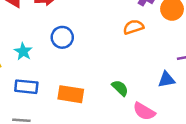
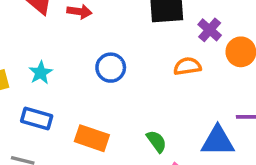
blue circle: (62, 37) -> (111, 68), moved
blue triangle: (166, 80) -> (218, 141), size x1.5

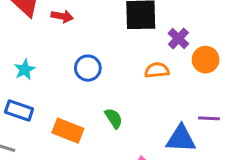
green semicircle: (156, 141) -> (114, 118), moved

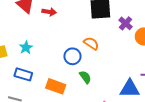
blue circle: (88, 68) -> (72, 56), moved
orange semicircle: (157, 70) -> (91, 43), moved, turned 42

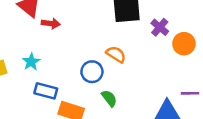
red arrow: (49, 12) -> (51, 23), moved
blue rectangle: (23, 74) -> (46, 91), moved

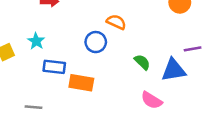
green semicircle: (109, 98) -> (142, 62), moved

